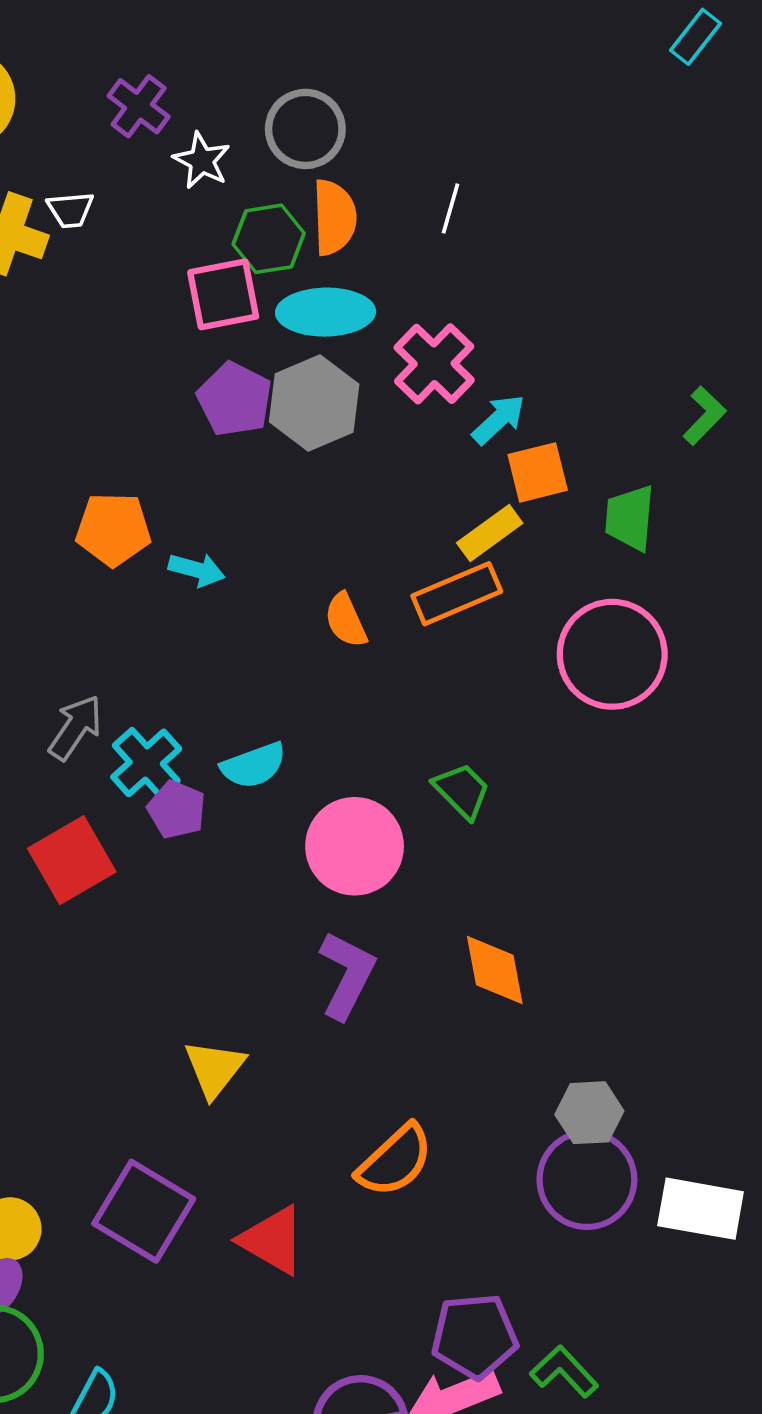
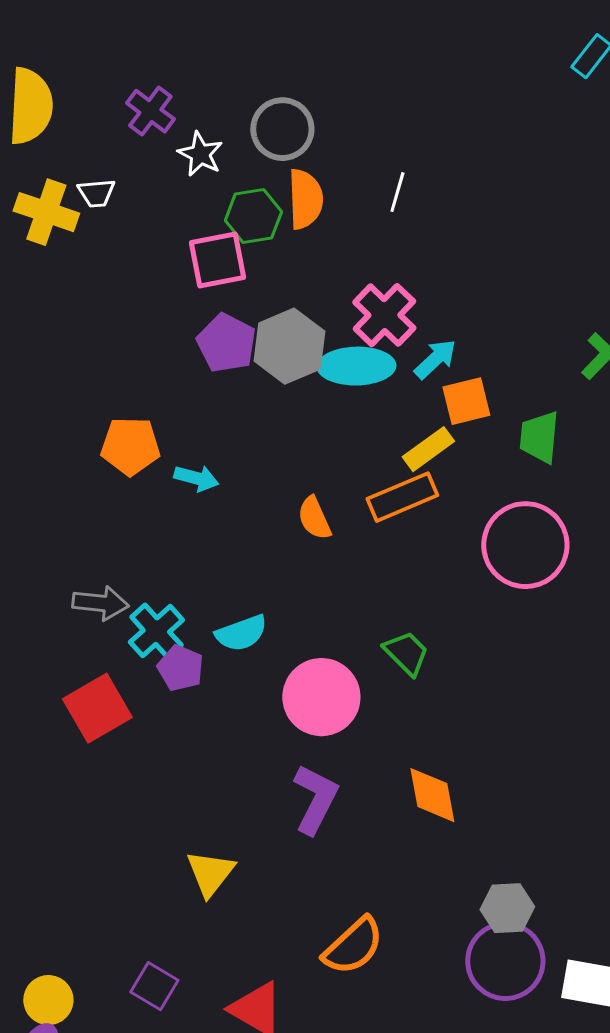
cyan ellipse: (326, 312) -> (356, 366), moved
gray arrow: (75, 728) -> (100, 603), turned 62
purple square: (144, 1211) -> (154, 986), size x0.6

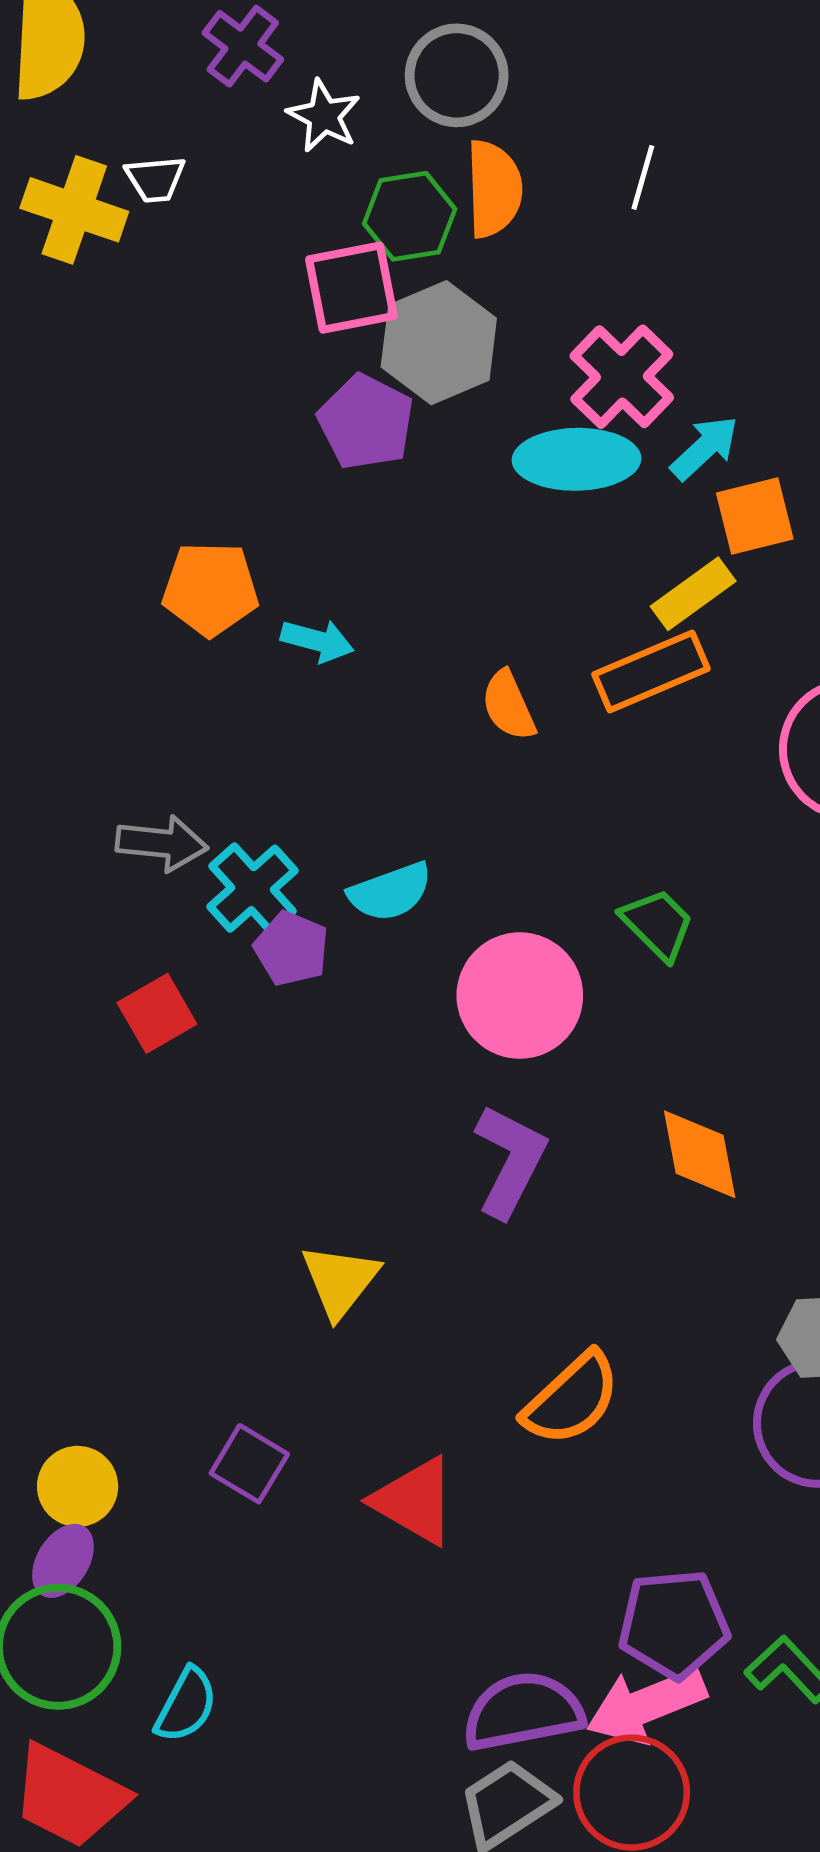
gray hexagon: (289, 346) -> (439, 343), moved
red square: (97, 708) -> (157, 1013), size x0.7

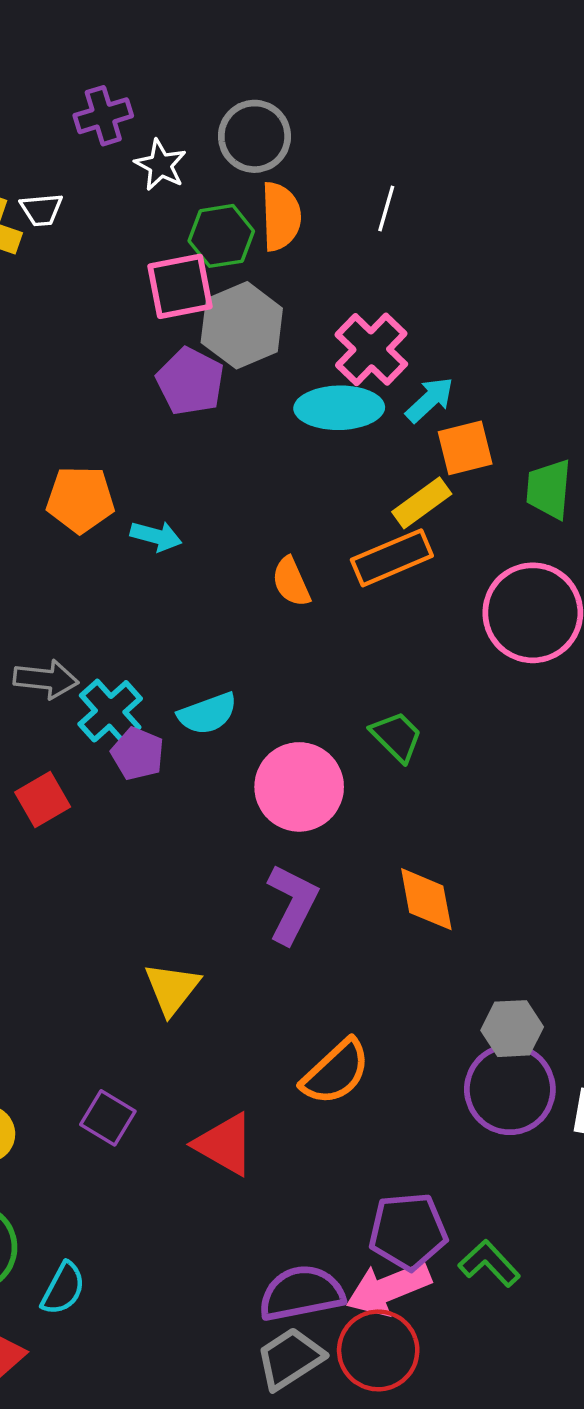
purple cross: (243, 46) -> (103, 116), turned 36

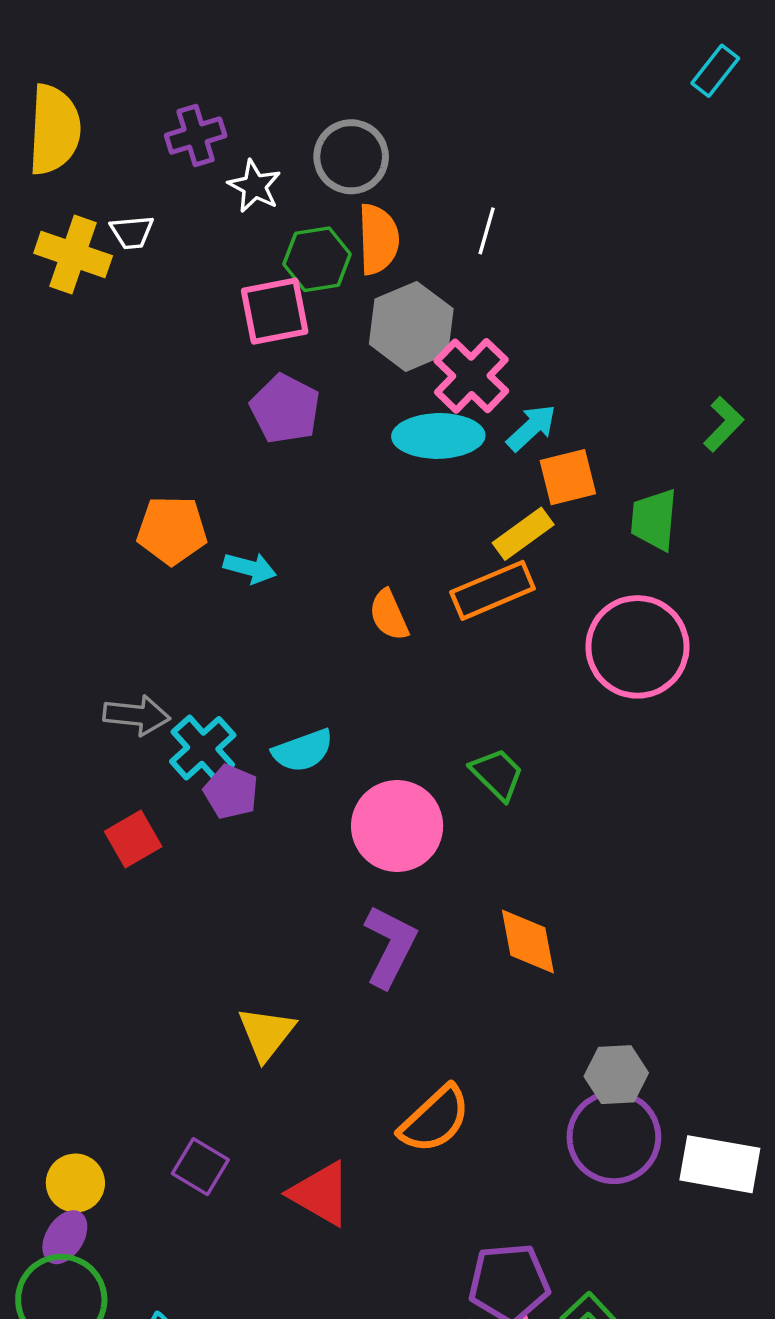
gray hexagon: (242, 325) -> (411, 326), moved

